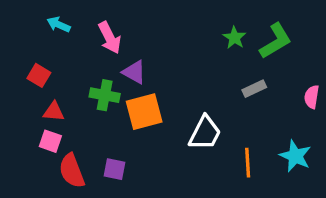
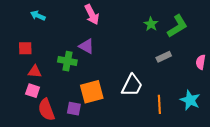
pink arrow: (110, 38) -> (92, 15), moved
red square: (39, 75) -> (25, 48), turned -32
orange square: (144, 112) -> (92, 92), moved

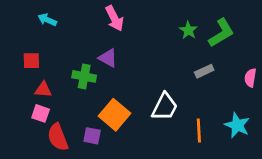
orange square: (92, 92) -> (114, 115), turned -35

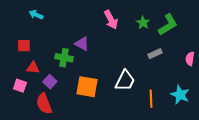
pink arrow: (114, 18) -> (111, 20), moved
pink square: (41, 113) -> (20, 86), moved
orange square: (114, 115) -> (87, 87), turned -30
purple square: (92, 136) -> (50, 82), moved, turned 32

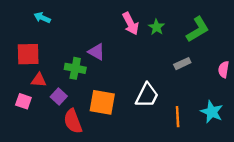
green star: (143, 23) -> (156, 27), moved
red square: (24, 46) -> (28, 54), size x1.5
red semicircle: (44, 104) -> (73, 121), moved

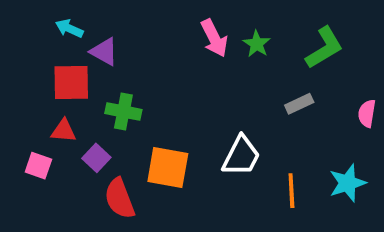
purple triangle: (96, 52) -> (104, 52), moved
red square: (28, 54) -> (71, 83), moved
cyan star: (212, 112) -> (347, 183), turned 30

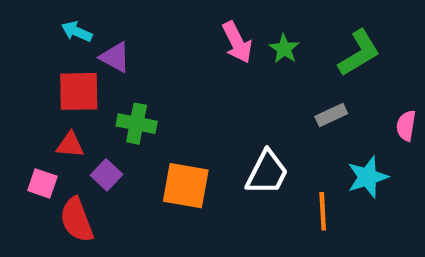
cyan star: (347, 183) -> (368, 177), moved
red semicircle: (120, 198) -> (77, 220), moved

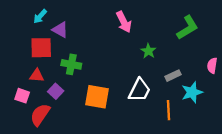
cyan arrow: (77, 32) -> (40, 16), turned -72
green star: (284, 49) -> (148, 51), moved
gray rectangle: (331, 115) -> (173, 76), moved
red semicircle: (77, 220) -> (40, 115), turned 55

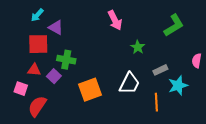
purple square: (56, 91) -> (54, 76), moved
orange square: (97, 97) -> (90, 90), turned -30

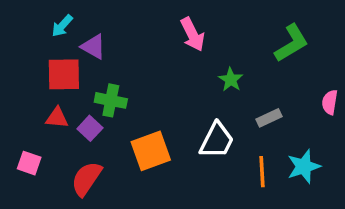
cyan star: (178, 85) -> (304, 167), moved
pink square: (21, 89) -> (29, 163), moved
red semicircle: (37, 106) -> (86, 179), moved

